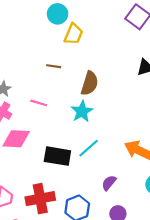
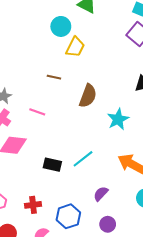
cyan star: (82, 111) -> (118, 119), moved
black rectangle: (57, 156) -> (52, 165), size x0.7
red cross: (40, 199) -> (33, 205), size x0.6

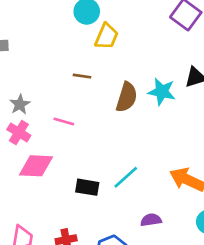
cyan star: (118, 119) -> (162, 92), moved, turned -30
purple semicircle: (101, 194) -> (151, 220), turned 42

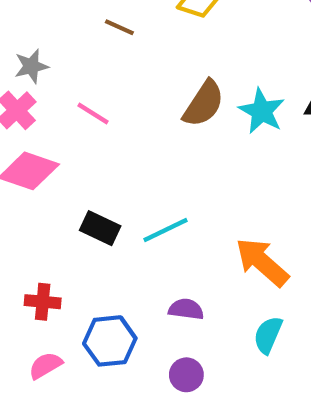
brown line: (82, 76) -> (119, 27), moved

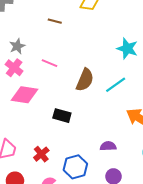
brown semicircle: (204, 104) -> (85, 80), moved
cyan line: (166, 230) -> (116, 85), moved
red cross: (43, 302) -> (41, 154), turned -35

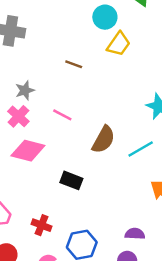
purple semicircle: (108, 146) -> (135, 234), moved
red cross: (41, 154) -> (42, 225), turned -35

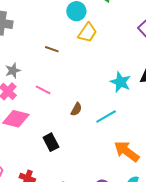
brown semicircle: (104, 140) -> (76, 109), size x0.6
black rectangle: (71, 180) -> (51, 142), turned 42

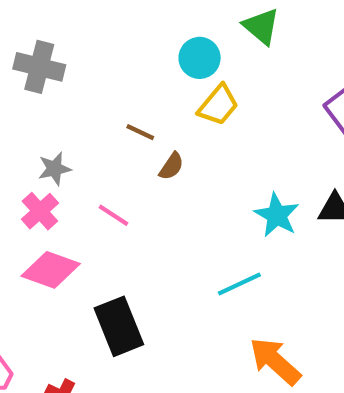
brown semicircle: (76, 109) -> (171, 166), moved
black rectangle: (51, 142) -> (119, 326), size x1.5

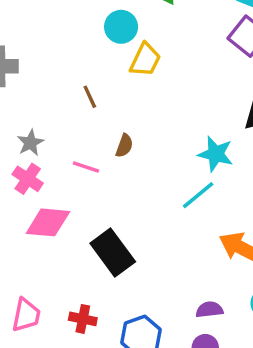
brown line: (140, 132) -> (90, 97), turned 55
brown semicircle: (171, 166) -> (124, 146), moved
cyan star: (277, 215) -> (216, 154), moved

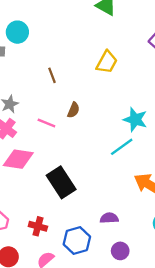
cyan circle: (121, 27) -> (17, 32), moved
yellow trapezoid: (145, 60) -> (107, 62), moved
purple semicircle: (209, 310) -> (109, 218), moved

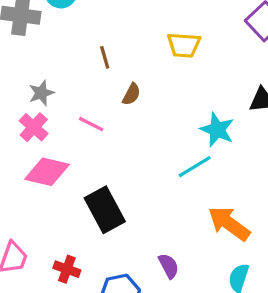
yellow trapezoid: (107, 62) -> (184, 45), turned 60
brown semicircle: (73, 110) -> (131, 94), moved
purple semicircle: (109, 218) -> (169, 266), turned 60

